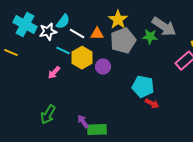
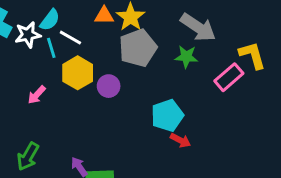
orange triangle: (97, 34) -> (104, 16), moved
green star: (150, 37) -> (186, 57), moved
cyan line: (63, 51) -> (51, 48), moved, turned 48
cyan pentagon: (143, 87) -> (167, 115), turned -30

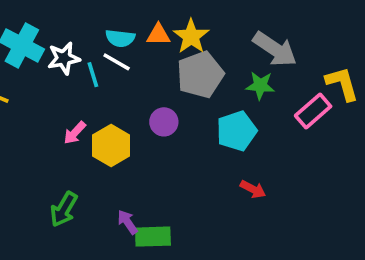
cyan semicircle: (50, 20) -> (120, 38), moved, turned 60
yellow hexagon: (78, 73) -> (111, 146), moved
cyan pentagon: (167, 115) -> (237, 131), moved

